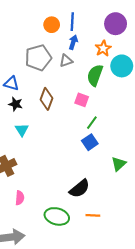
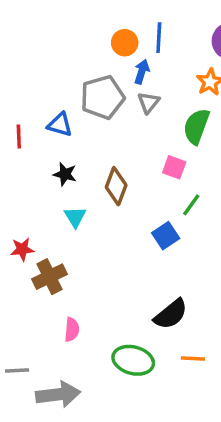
blue arrow: (73, 42) -> (142, 72), moved
gray triangle: (66, 61) -> (149, 102), turned -32
blue triangle: (11, 83) -> (60, 125), moved
brown diamond: (46, 99) -> (116, 186), moved
blue square: (90, 142) -> (166, 236), moved

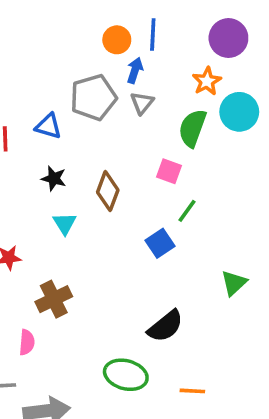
brown cross: (50, 277) -> (54, 299), moved
pink semicircle: (72, 330) -> (27, 342), moved
orange line: (193, 359) -> (192, 391), moved

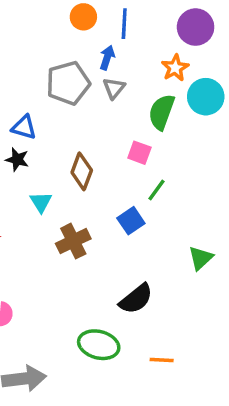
orange circle: (117, 40) -> (83, 17), moved
blue triangle: (48, 126) -> (24, 127), moved
black star: (54, 178) -> (17, 160), moved
brown cross: (54, 299) -> (73, 241), moved

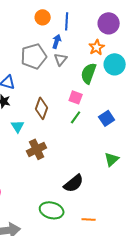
green line: (156, 190) -> (76, 117), moved
blue square: (131, 221) -> (107, 118), moved

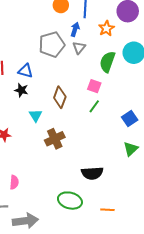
orange star: (97, 47) -> (106, 28), moved
blue square: (107, 118) -> (130, 119), moved
black semicircle: (74, 183) -> (92, 173), turned 35

